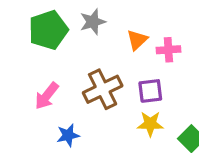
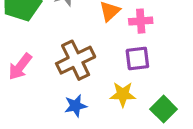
purple square: (150, 91) -> (137, 59), moved
blue star: (68, 135) -> (76, 106), moved

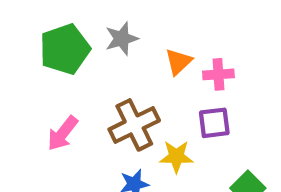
yellow star: (123, 94) -> (176, 157), moved

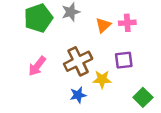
pink cross: (218, 74) -> (127, 23), moved

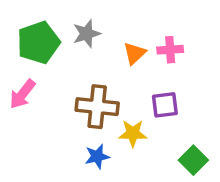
brown cross: (78, 61) -> (97, 107), turned 32
pink arrow: (37, 66) -> (22, 94), moved

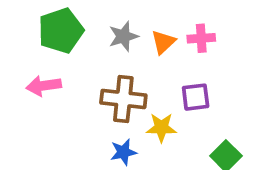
gray star: (86, 34) -> (123, 36), moved
pink arrow: (22, 94) -> (44, 86), turned 44

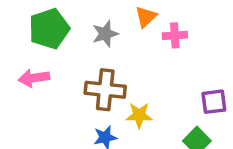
orange triangle: (163, 42) -> (146, 17), moved
purple square: (196, 97) -> (214, 102), moved

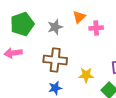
yellow star: (139, 115) -> (86, 75), moved

